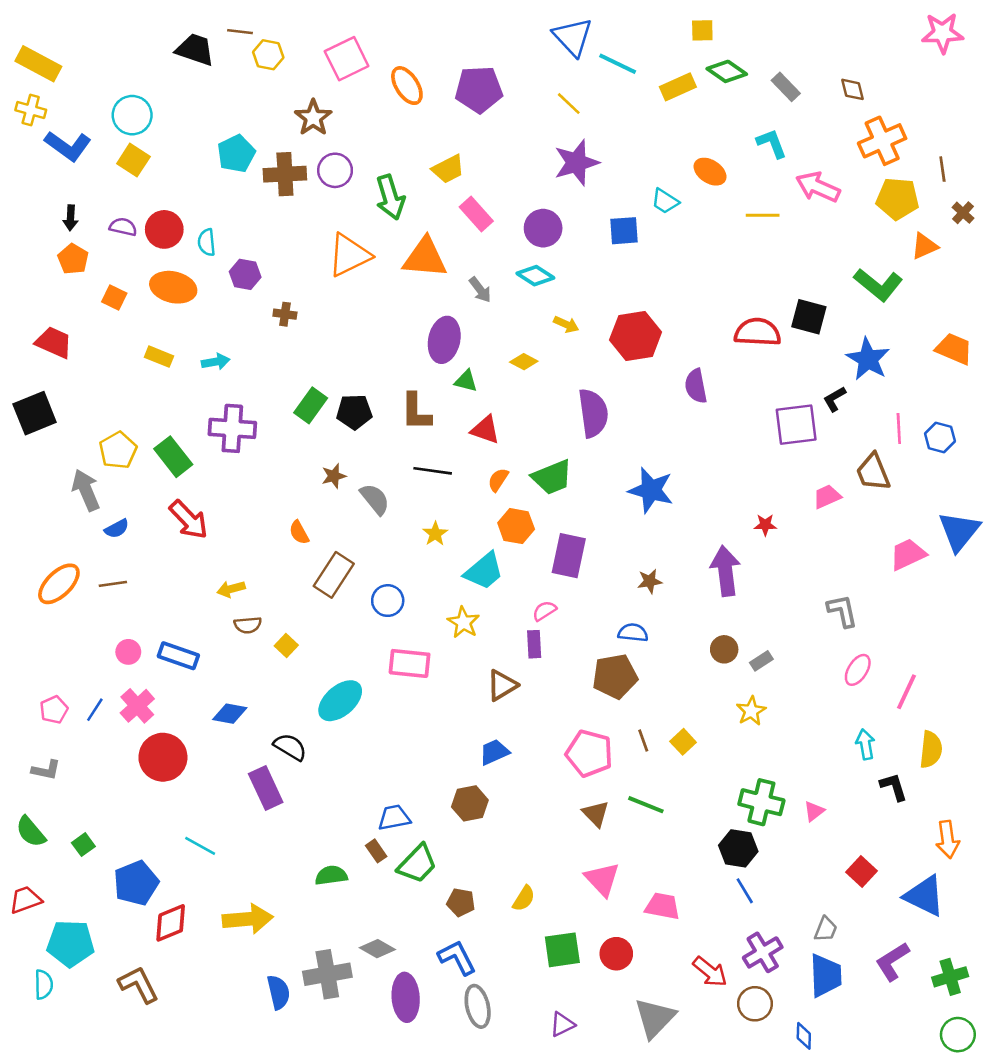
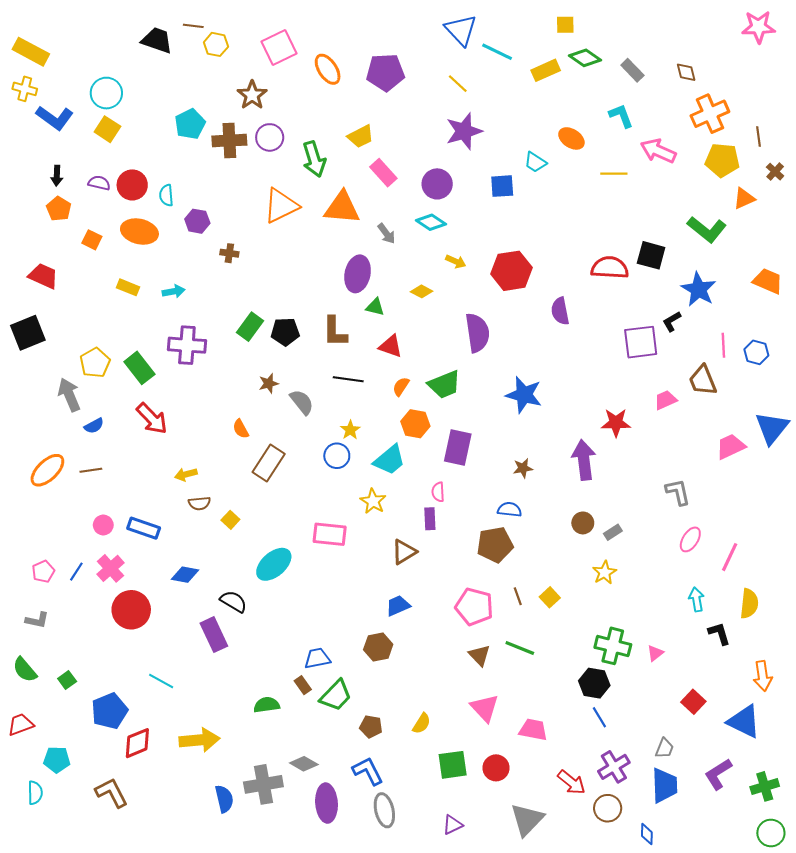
red star: (765, 525) -> (616, 423), size x1.6
blue circle: (388, 601) -> (337, 456), moved
pink semicircle: (544, 611) -> (438, 492), turned -60
cyan pentagon: (70, 943) -> (57, 760), size x0.7

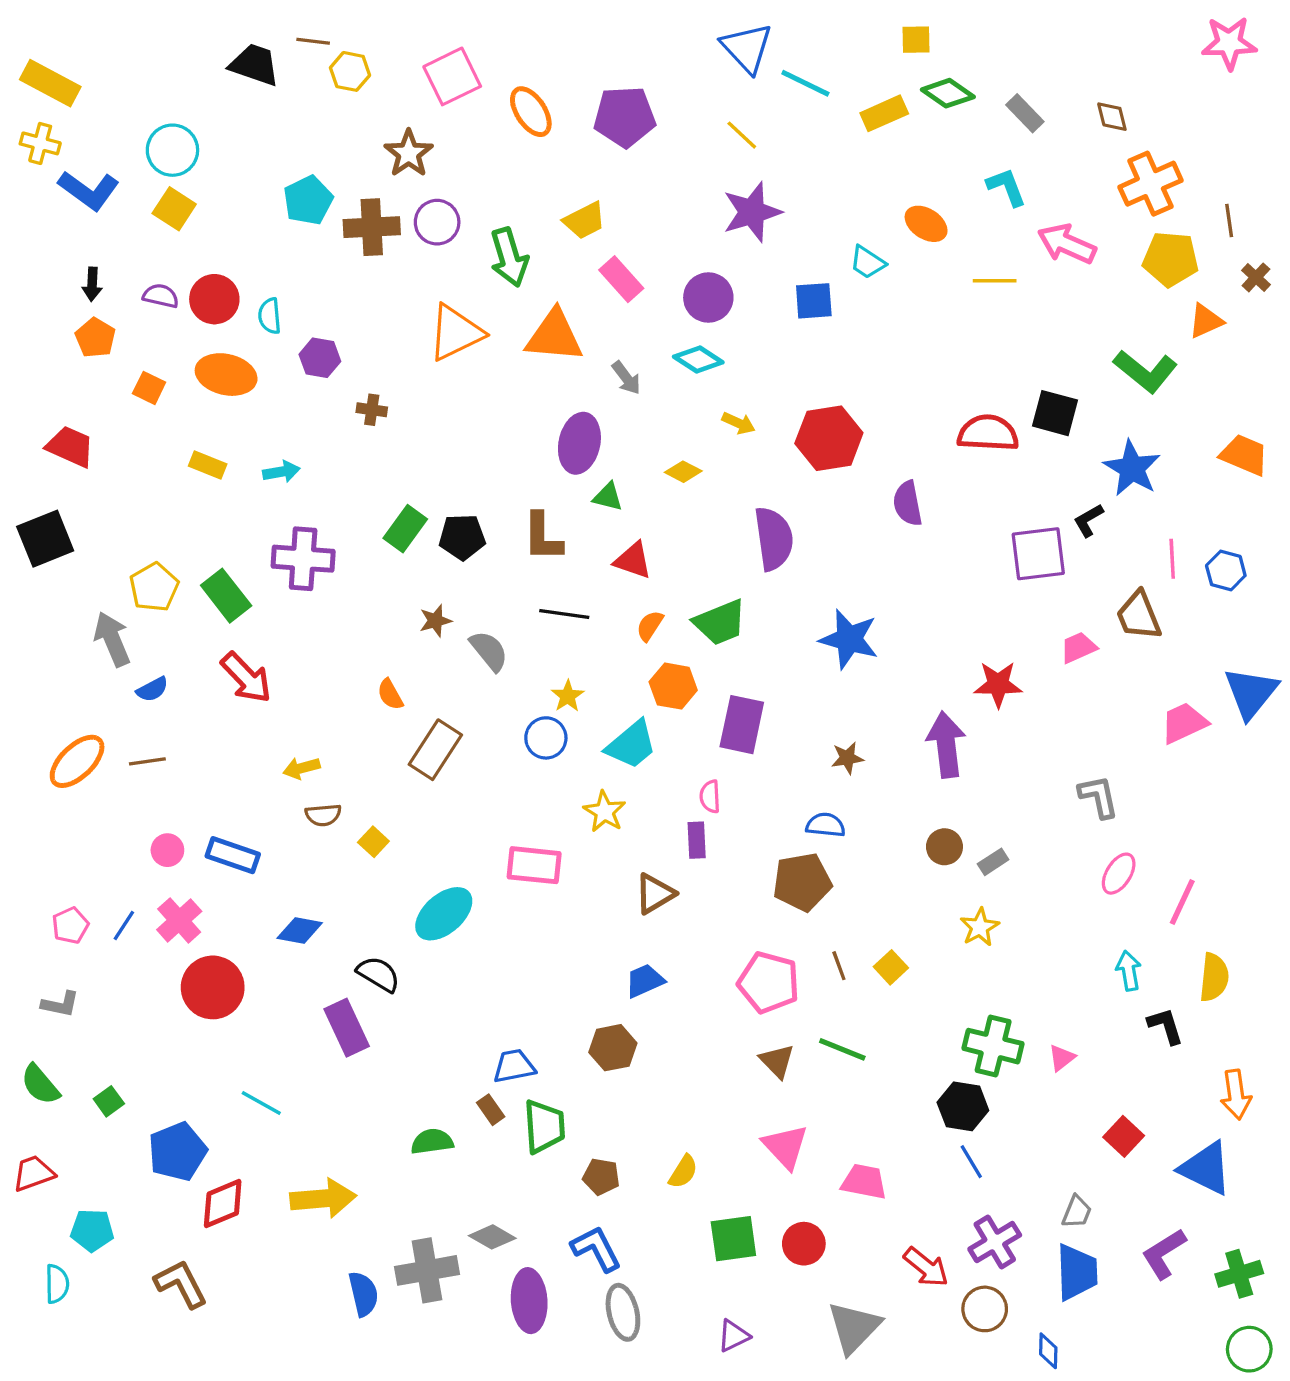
green trapezoid: (336, 696) -> (544, 1126), turned -48

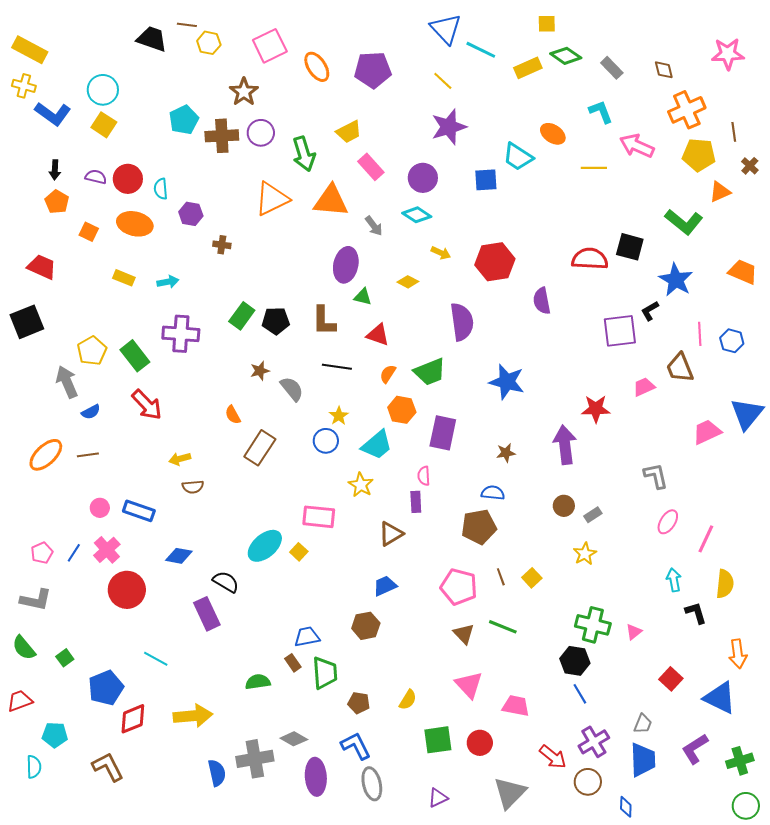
pink star: (1229, 43) -> (728, 54), moved
cyan trapezoid: (867, 262) -> (518, 157), size x1.4
yellow square: (373, 842) -> (299, 552), moved
gray L-shape: (60, 1004) -> (36, 600), size x1.4

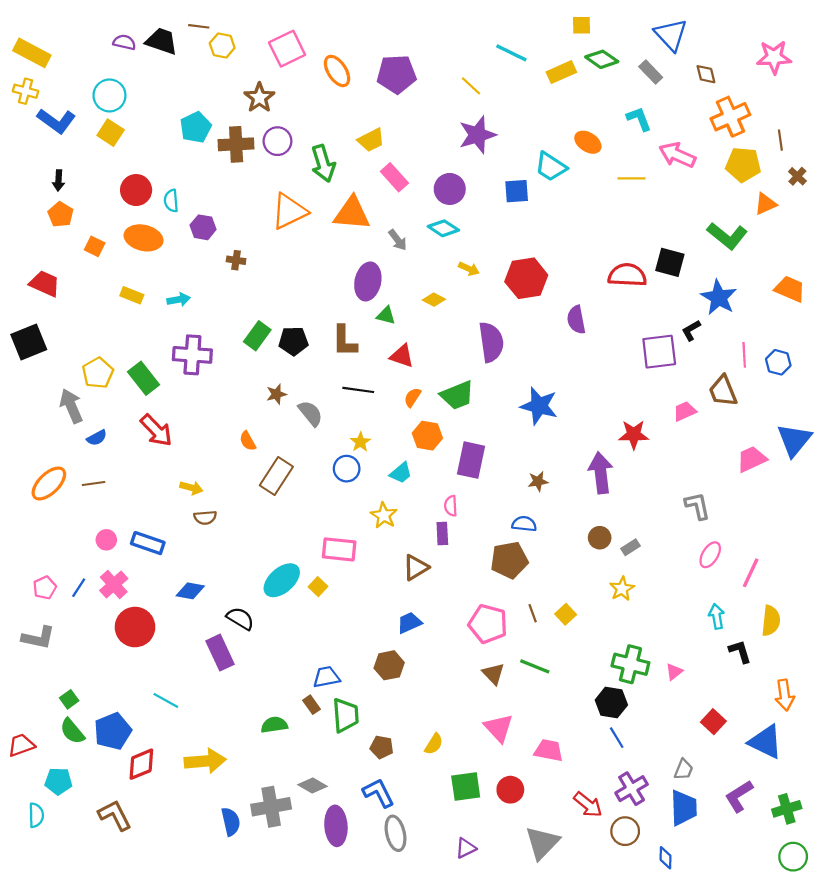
blue triangle: (446, 29) -> (671, 35), moved
purple semicircle: (96, 177) -> (124, 42), moved
cyan trapezoid: (377, 445) -> (401, 473), size x0.7
yellow arrow: (180, 459) -> (191, 488), turned -150
green semicircle: (24, 648) -> (72, 731), moved

